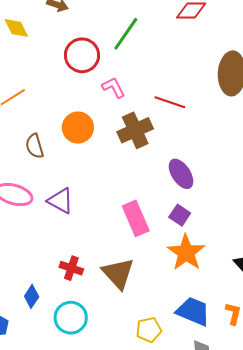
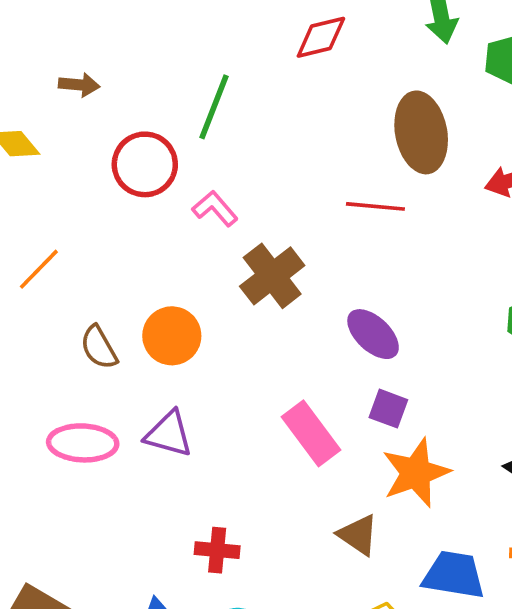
red line: (170, 102) -> (375, 206), moved
orange circle: (78, 128) -> (172, 336), moved
orange star: (186, 253) -> (416, 473), turned 30
brown triangle: (118, 273) -> (358, 535), moved, size x0.7

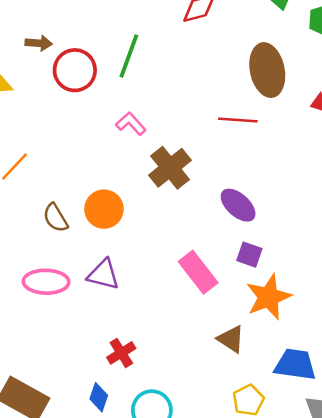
red circle: (145, 164) -> (75, 70), moved
red cross: (217, 550) -> (121, 353), moved, turned -36

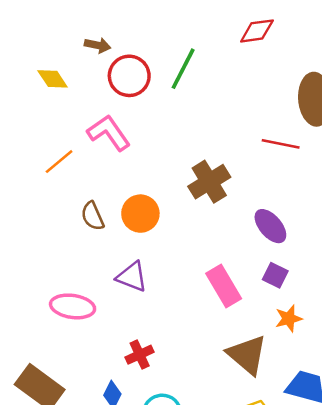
pink L-shape: (131, 124) -> (109, 133), moved, size x1.5
pink ellipse: (46, 282) -> (73, 306), moved
orange star: (269, 297) -> (289, 319), size x0.6
brown triangle: (231, 339) -> (247, 355), size x1.5

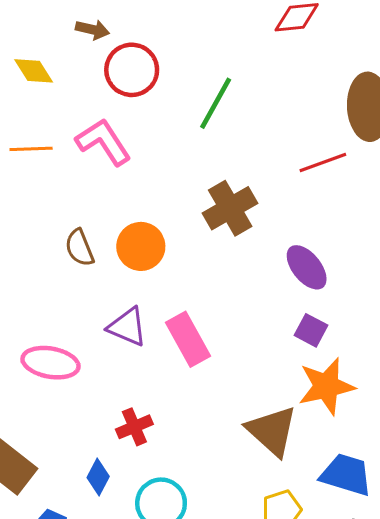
green line: (183, 69) -> (216, 103), moved
red line: (281, 144) -> (323, 163), turned -33
orange line: (59, 162) -> (31, 149), moved, turned 36
pink rectangle: (224, 286) -> (188, 339), moved
orange star: (289, 319) -> (326, 386), size x1.6

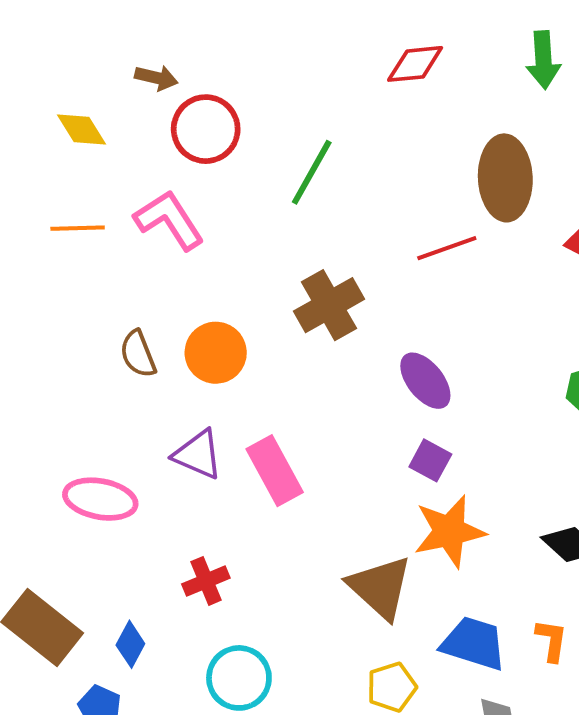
blue diamond: (98, 477) -> (130, 644), moved

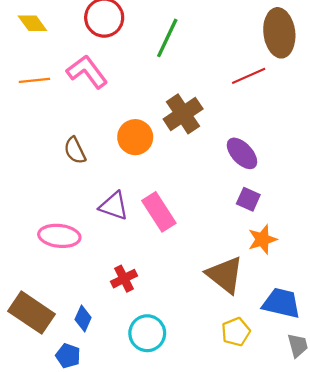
orange circle: (216, 353) -> (135, 137), moved
orange star: (449, 531) -> (262, 239), size x0.7

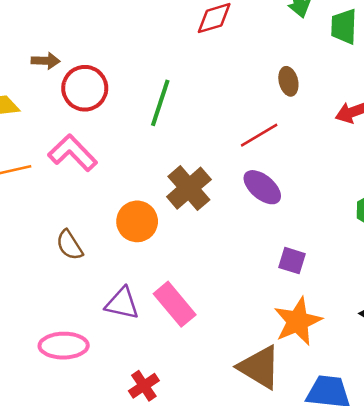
brown ellipse: (279, 33) -> (288, 81), size x0.5
purple ellipse: (242, 153) -> (262, 187), moved
purple square: (248, 199) -> (292, 261), moved
orange star: (262, 239) -> (298, 321), size x1.4

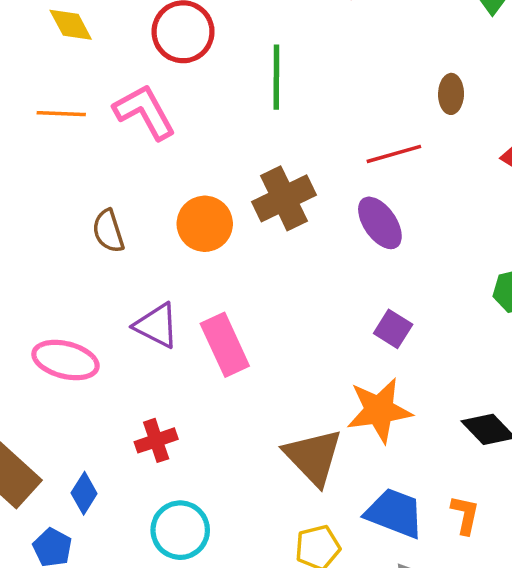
green line: (160, 103) -> (276, 77), turned -33

